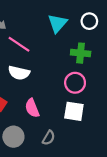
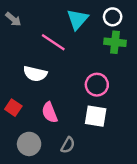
pink line: (19, 44) -> (53, 42), moved
green cross: (81, 53) -> (115, 42), moved

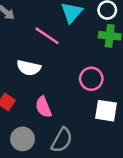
white square: (96, 116) -> (106, 111), moved
gray semicircle: (68, 145) -> (62, 140), size x1.5

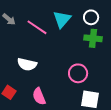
pink line: (47, 36) -> (37, 27), moved

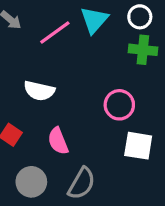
pink line: (37, 27) -> (55, 33), turned -70

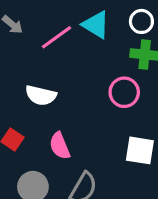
cyan triangle: (94, 20) -> (96, 25), turned -40
pink circle: (119, 105) -> (124, 92), moved

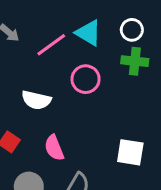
pink circle: (124, 92) -> (86, 79), moved

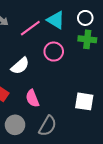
white semicircle: (36, 100) -> (20, 66), turned -54

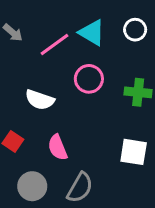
green cross: (87, 39) -> (138, 92), moved
white semicircle: (20, 66) -> (40, 100), turned 60

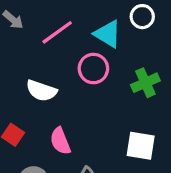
cyan triangle: (92, 33) -> (108, 34), moved
green cross: (138, 92) -> (145, 83), turned -30

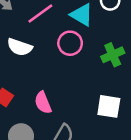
white semicircle: (41, 91) -> (20, 47), moved

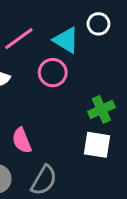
green cross: (113, 55) -> (101, 109), moved

